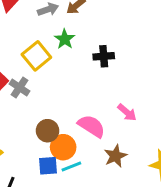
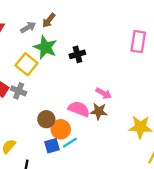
green star: (65, 39) -> (45, 47), size x1.5
brown star: (115, 156) -> (99, 111), moved, turned -30

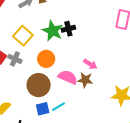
green star: (45, 47) -> (53, 31), moved
brown circle: (46, 119) -> (39, 85), size x1.5
orange circle: (61, 129) -> (46, 59), moved

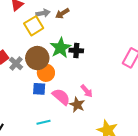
yellow square: (23, 36) -> (34, 26), moved
brown circle: (39, 85) -> (37, 58), moved
blue square: (43, 109) -> (39, 89), moved

